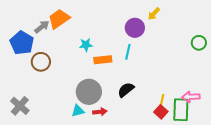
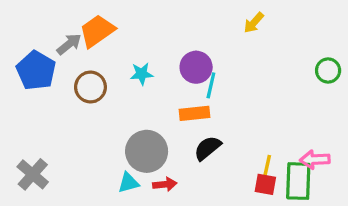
purple circle: (135, 28) -> (196, 67), moved
orange rectangle: (103, 60) -> (194, 113), moved
brown circle: (41, 62) -> (90, 87), moved
red square: (161, 112) -> (265, 184), turned -32

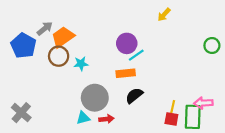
orange trapezoid: (97, 31) -> (63, 37), moved
cyan star: (142, 74) -> (81, 64), moved
cyan line: (211, 85) -> (136, 55), turned 42

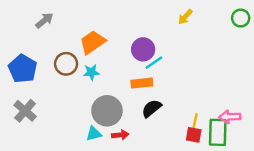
gray arrow: (45, 28) -> (44, 20), moved
orange trapezoid: (63, 37) -> (93, 42), moved
blue pentagon: (23, 46) -> (23, 69), moved
green circle: (212, 46) -> (241, 18), moved
gray cross: (21, 113) -> (25, 111), moved

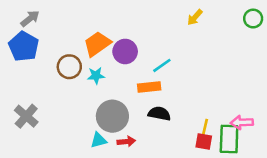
gray arrow: (44, 20) -> (30, 19), moved
purple circle: (143, 49) -> (125, 51), moved
blue pentagon: (23, 69) -> (24, 46), moved
black semicircle: (152, 108) -> (159, 114), turned 50

